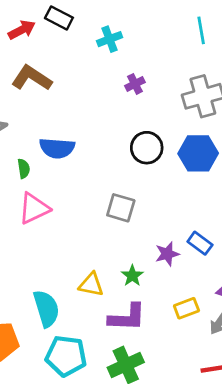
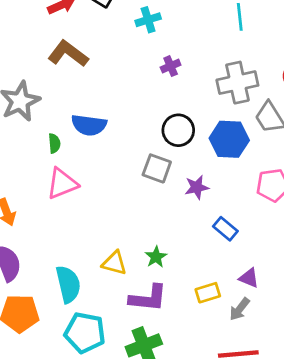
gray square: (121, 208) -> (157, 168), moved
purple star: (167, 254) -> (197, 187), moved

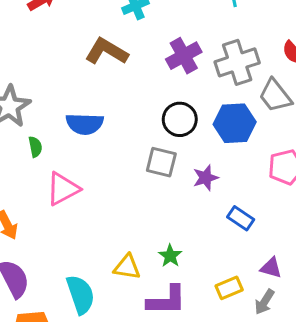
brown L-shape: (68, 54) -> (107, 51), moved
purple cross: (171, 66) -> (184, 56), moved, size x1.6
green semicircle: (54, 143) -> (35, 147), moved

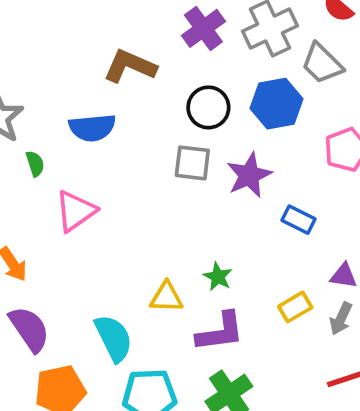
brown L-shape: (107, 51) -> (130, 66), moved
purple star: (206, 178) -> (249, 175), size x1.4

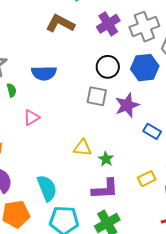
brown L-shape: (130, 66) -> (60, 23), moved
pink triangle: (76, 211) -> (31, 118), size x0.7
yellow triangle: (166, 297) -> (83, 148), moved

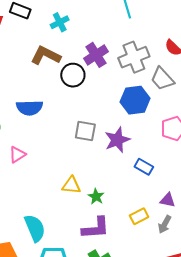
black circle: (108, 67) -> (73, 75), moved

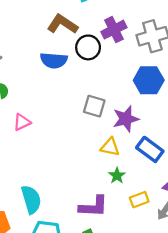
blue semicircle: (30, 108) -> (54, 60), moved
blue rectangle: (144, 167) -> (150, 149), size x1.4
yellow triangle: (71, 185) -> (110, 147), moved
green star: (96, 197) -> (117, 176), moved

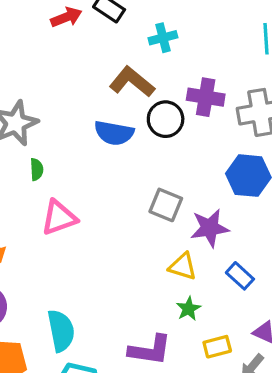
purple cross: (114, 30) -> (206, 97), turned 30
pink triangle: (22, 122) -> (59, 218), size x1.4
blue rectangle: (150, 149) -> (240, 276), size x0.7

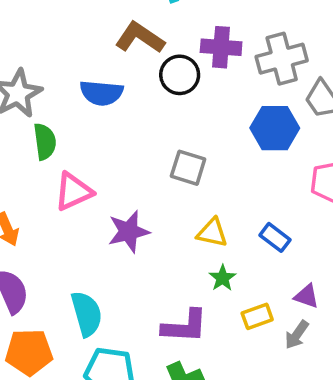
blue semicircle: (114, 133) -> (101, 93), moved
green semicircle: (37, 169) -> (45, 142), size x1.5
purple star: (210, 228) -> (129, 232), moved

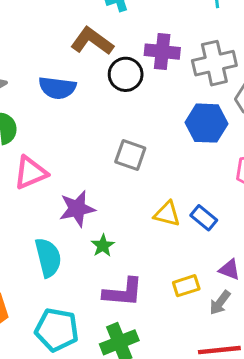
yellow triangle: (212, 233) -> (167, 214), moved
green star: (222, 278) -> (103, 246), moved
cyan semicircle: (87, 314) -> (48, 258), moved

